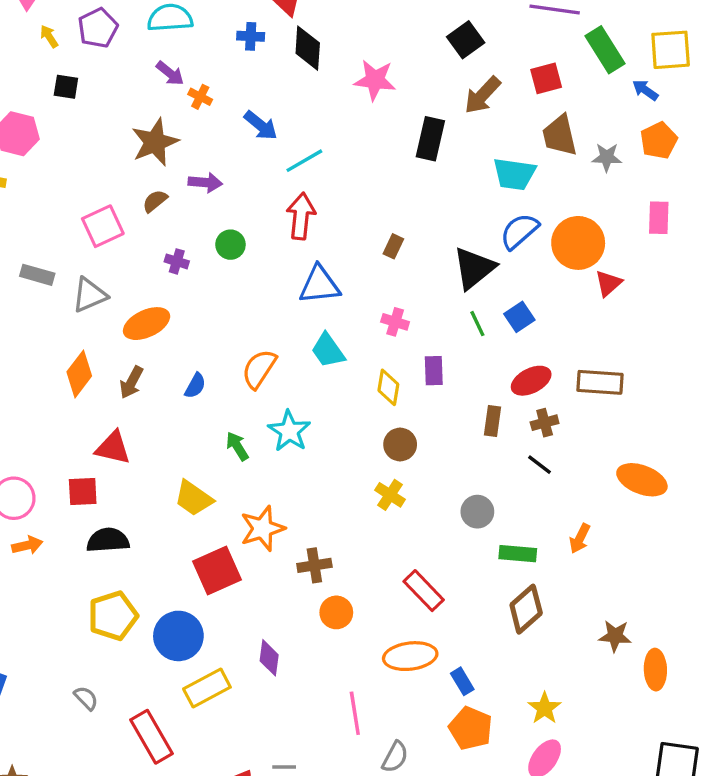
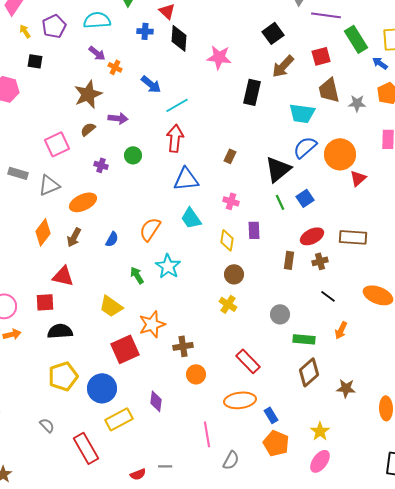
black line: (540, 465) -> (328, 296), moved
brown star: (615, 636) -> (346, 388), moved

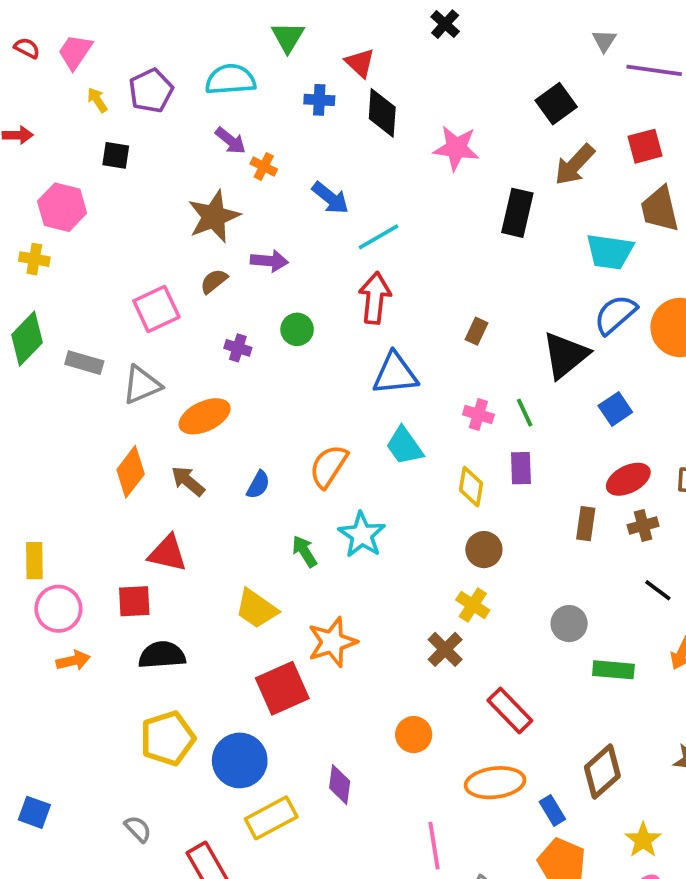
green line: (280, 202) -> (525, 413), moved
brown arrow: (74, 237) -> (188, 481), turned 102
brown cross: (183, 346) -> (445, 649), moved, turned -36
brown diamond: (309, 372) -> (602, 772), moved

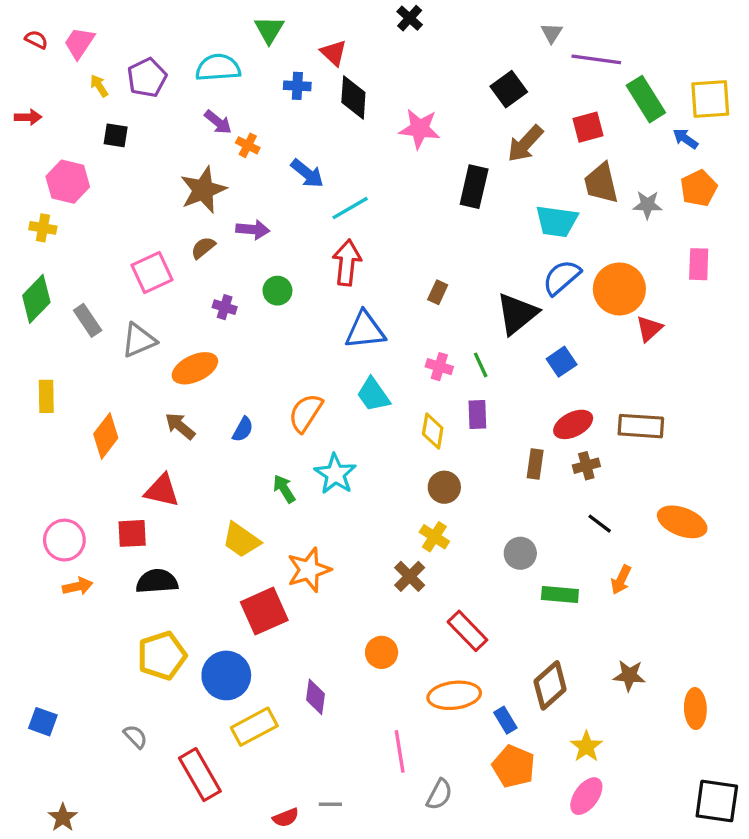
gray rectangle: (84, 363) -> (88, 320), turned 40
orange diamond: (131, 472) -> (106, 436), moved
yellow rectangle: (34, 561) -> (46, 396), moved

